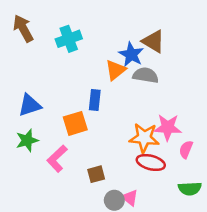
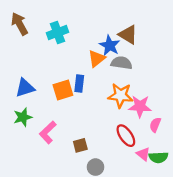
orange square: (75, 123) -> (63, 90), moved
orange star: (144, 138) -> (120, 95), moved
red ellipse: (151, 162) -> (126, 136), turned 40
pink triangle: (130, 198) -> (143, 154), moved

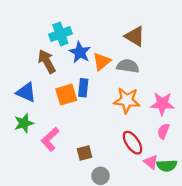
brown arrow: (20, 24) -> (47, 61), moved
blue star: (110, 46) -> (80, 52), moved
blue triangle: (25, 88) -> (26, 92), turned 42
pink star: (140, 106) -> (162, 104), moved

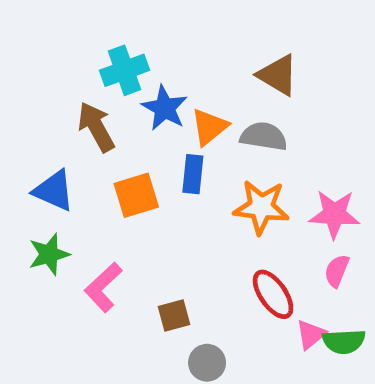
blue rectangle: (83, 88) -> (193, 174), moved
pink triangle: (151, 162) -> (311, 334), turned 42

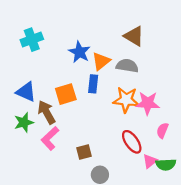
cyan cross: (125, 70) -> (32, 40), moved
brown arrow: (96, 127) -> (47, 112), moved
pink star: (334, 214) -> (148, 103), moved

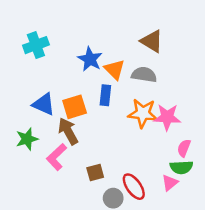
orange triangle: (101, 61) -> (114, 69), turned -36
blue triangle: (26, 92) -> (44, 104), moved
brown arrow: (47, 112) -> (68, 131), moved
red ellipse: (132, 142) -> (134, 187), moved
green semicircle: (166, 165) -> (181, 167), moved

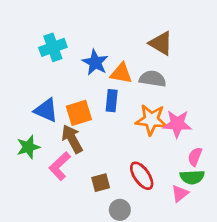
cyan cross: (36, 45) -> (53, 47), moved
orange triangle: (114, 69) -> (121, 73), turned -35
red ellipse: (134, 187) -> (142, 176), moved

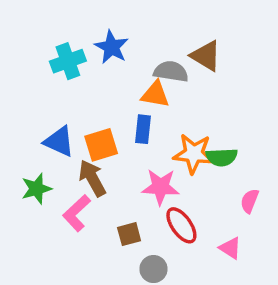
blue star: (95, 62) -> (112, 47), moved
gray semicircle: (153, 79) -> (171, 72), moved
pink star: (177, 124) -> (160, 187), moved
green semicircle: (192, 177) -> (222, 157), moved
pink triangle: (180, 193) -> (230, 248), turned -48

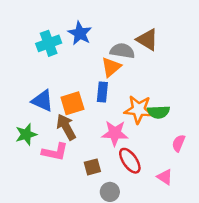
orange triangle: (155, 94) -> (111, 67), turned -50
pink L-shape: (77, 213) -> (55, 152), turned -125

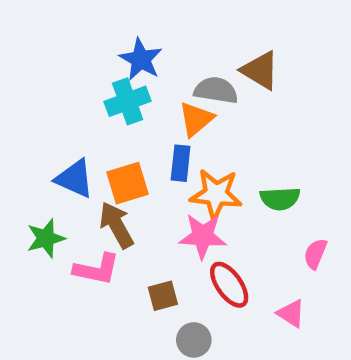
cyan cross: (49, 43) -> (128, 101), moved
orange star: (139, 109) -> (216, 194), moved

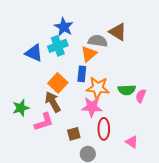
blue triangle: (75, 179) -> (34, 53), moved
orange square: (128, 183) -> (58, 83), turned -30
pink semicircle: (315, 254) -> (141, 96), moved
pink L-shape: (97, 269) -> (44, 122), turned -30
red ellipse: (229, 285) -> (104, 129), turned 35

